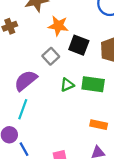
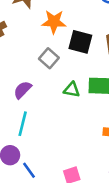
purple semicircle: (26, 81) -> (23, 90), size x0.7
green triangle: (67, 85) -> (72, 90), turned 40

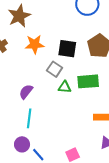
orange star: (54, 22) -> (35, 44), moved
gray square: (49, 58) -> (55, 69), moved

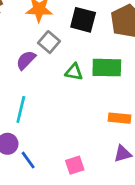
gray square: (55, 69) -> (49, 42), moved
purple semicircle: (26, 92) -> (26, 60), moved

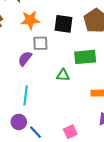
gray square: (49, 42) -> (40, 43), turned -35
green triangle: (74, 72) -> (63, 75), moved

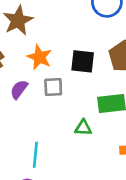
orange star: (30, 20) -> (39, 57), turned 30
purple semicircle: (25, 59) -> (19, 89), moved

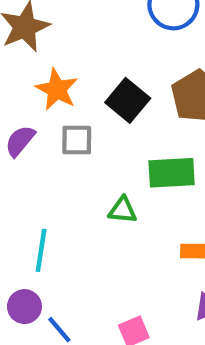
black square: (83, 61) -> (128, 100), turned 30

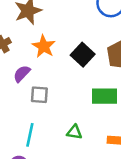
gray square: (77, 140) -> (39, 95), moved
green triangle: (123, 210) -> (74, 132), moved

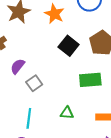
orange star: (44, 46) -> (54, 14), moved
gray square: (39, 95) -> (34, 83), turned -35

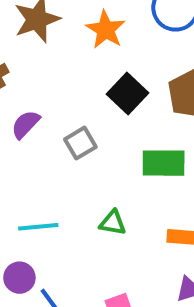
gray square: (34, 83) -> (80, 143), moved
cyan line: (29, 118) -> (38, 227), turned 72

